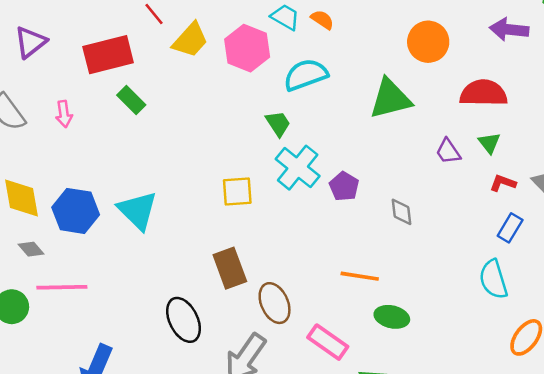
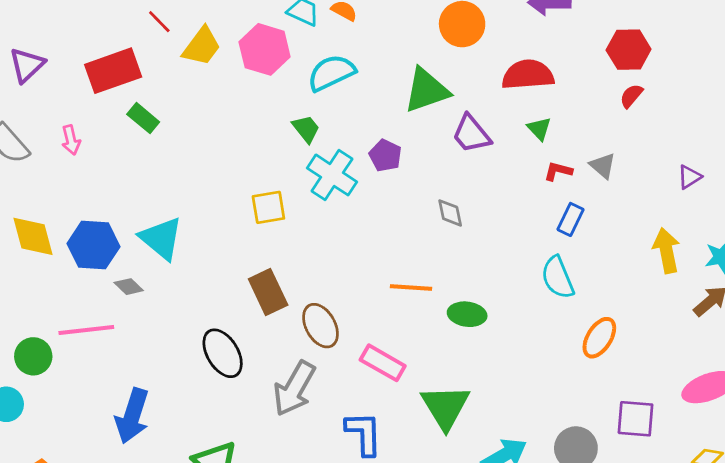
purple trapezoid: (448, 151) -> (471, 134), moved, size x1.4
purple pentagon: (344, 186) -> (385, 155), moved
gray diamond: (31, 249) -> (129, 287), moved
green ellipse: (392, 317) -> (467, 314), moved

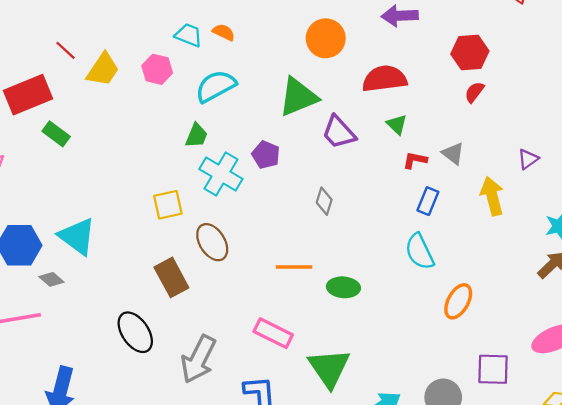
pink hexagon: (265, 49) -> (157, 69), size x0.7
green trapezoid: (306, 129) -> (197, 136), turned 64
gray diamond: (450, 213) -> (324, 201), turned 32
yellow arrow: (666, 251) -> (492, 196), moved
brown ellipse: (320, 326) -> (212, 242), moved

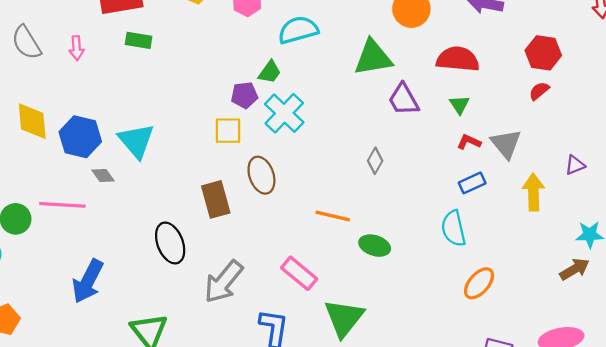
green rectangle: (56, 134) -> (139, 40), turned -40
gray triangle: (453, 153) -> (506, 144), size x1.4
purple pentagon: (266, 155) -> (244, 95), moved, turned 30
blue rectangle: (428, 201) -> (472, 183), turned 30

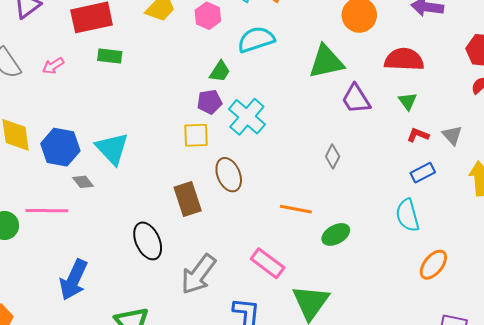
pink arrow: (77, 48) -> (53, 66), turned 65
green trapezoid: (270, 72) -> (220, 71), moved
gray triangle: (506, 144) -> (452, 135), size x0.7
green ellipse: (375, 246) -> (336, 234), turned -44

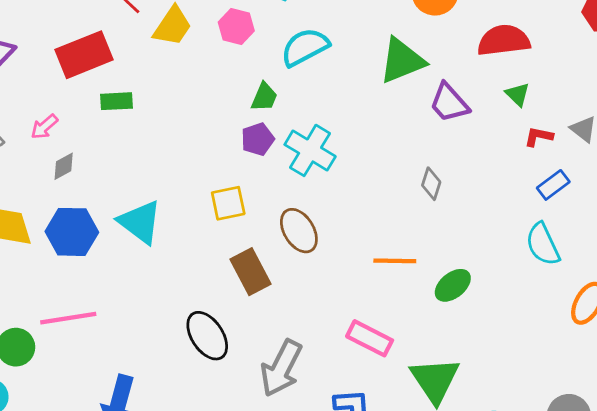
yellow square: (196, 135) -> (228, 203), moved
gray diamond: (83, 182) -> (64, 166), moved, turned -70

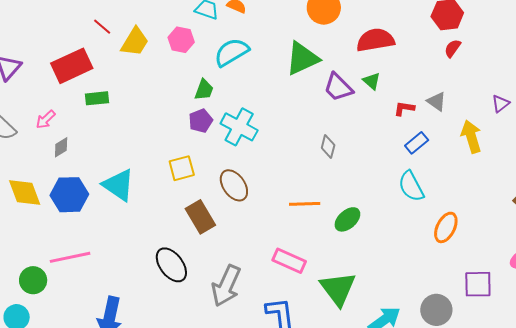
green triangle: (518, 94) -> (372, 81), moved

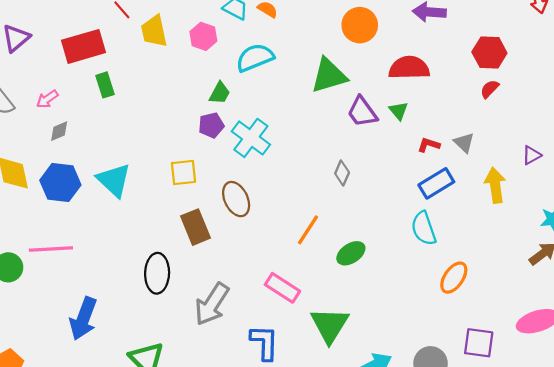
yellow trapezoid: (135, 42) -> (154, 31), turned 128
green rectangle: (97, 98) -> (105, 85), turned 70
blue rectangle: (417, 143) -> (436, 183), size x1.4
orange line: (305, 204) -> (308, 230), turned -64
black ellipse: (171, 265) -> (157, 273), turned 30

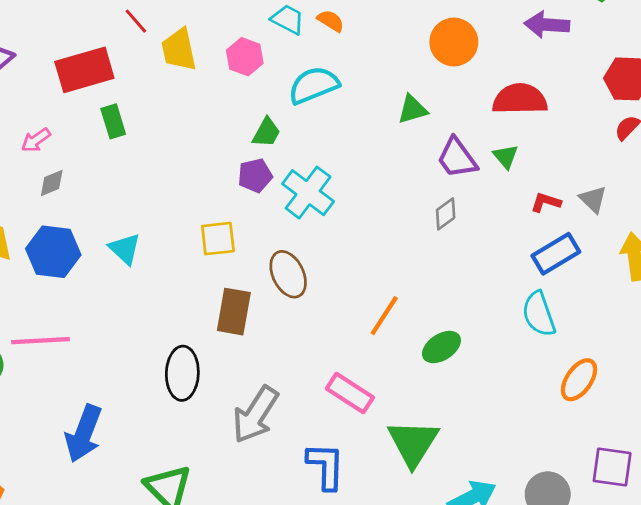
green triangle: (329, 76) -> (412, 109), size x0.6
gray diamond: (342, 173) -> (446, 214), moved, turned 30
cyan triangle: (114, 180) -> (125, 249), size x0.7
brown rectangle: (195, 227) -> (234, 312), turned 32

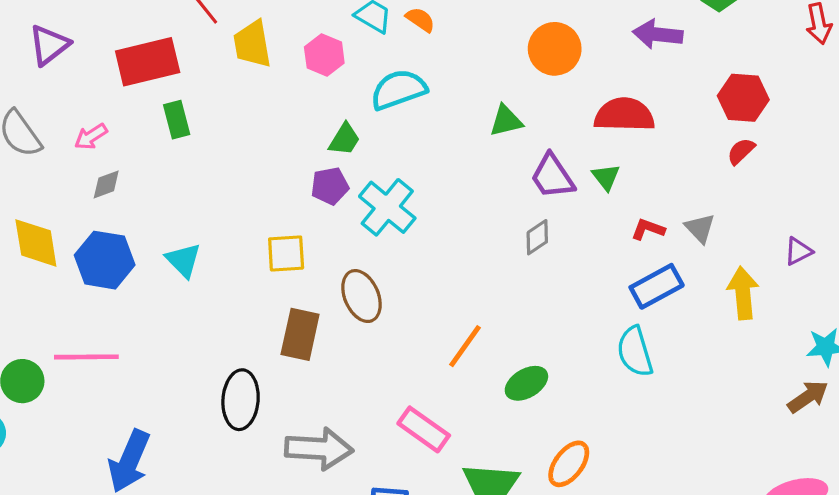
orange ellipse: (579, 380) -> (569, 464), moved
gray arrow: (255, 415) -> (319, 449), turned -122

